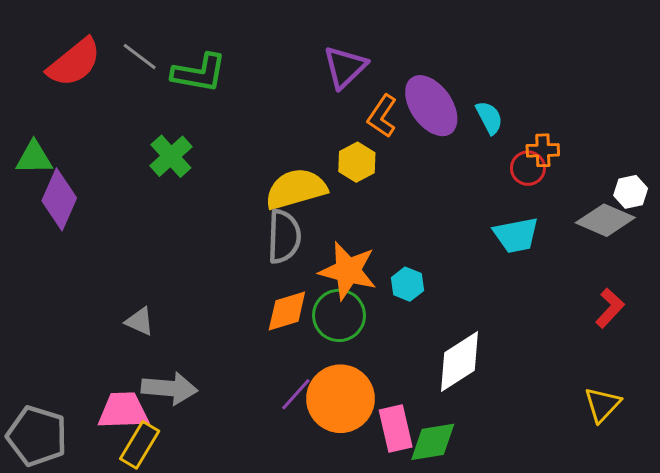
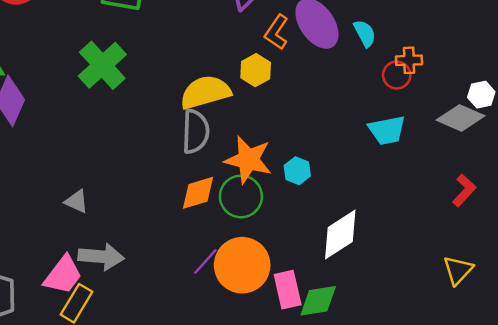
green cross: (171, 156) -> (102, 65), size x1.4
pink trapezoid: (123, 411) -> (63, 275), turned 129

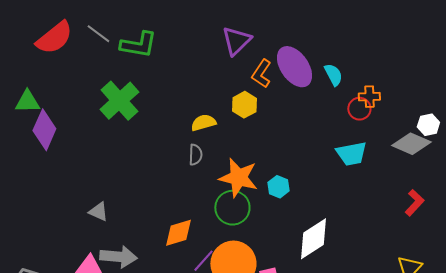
yellow semicircle: (205, 92) -> (203, 123), size x0.6
gray semicircle: (196, 131) -> (195, 155), size x0.6
orange diamond: (198, 193) -> (178, 233), moved

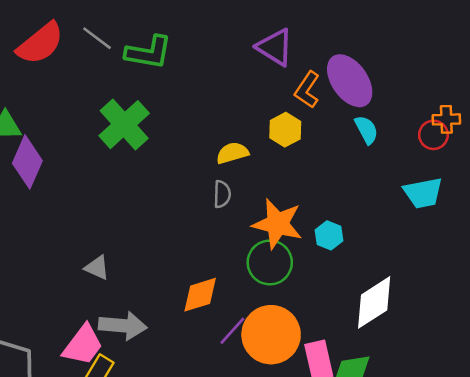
purple triangle: (236, 41) -> (275, 47), turned -44
cyan semicircle: (333, 75) -> (366, 130), moved

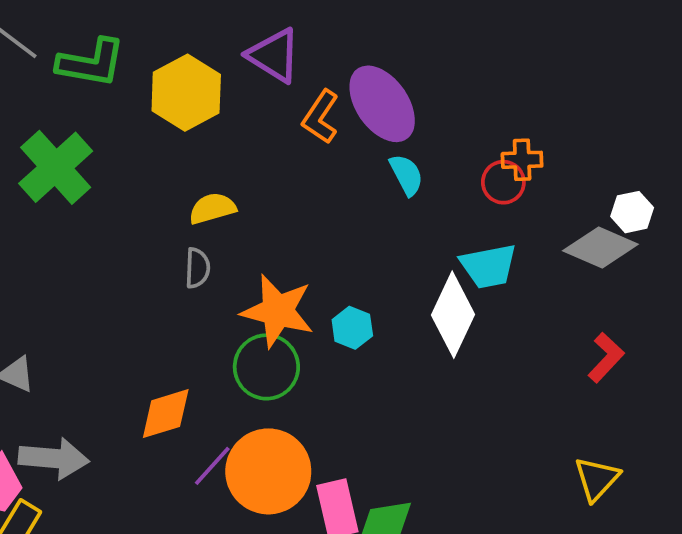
yellow hexagon: (285, 130) -> (186, 93), moved, size x1.5
white diamond: (374, 302) -> (453, 315), moved, turned -32

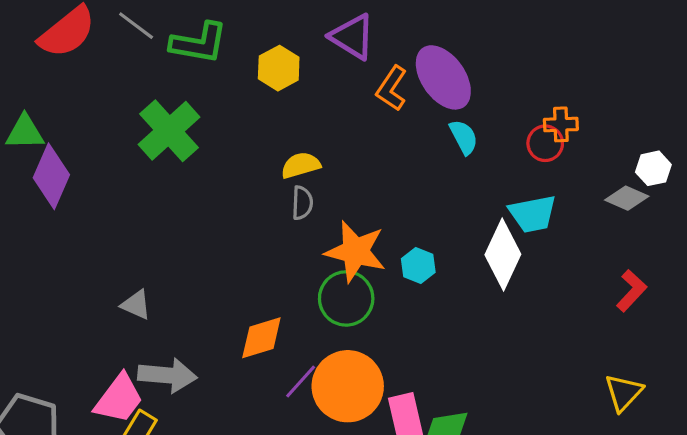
yellow hexagon: (186, 93) -> (279, 68), size x0.7
gray diamond: (600, 248) -> (627, 198), size x0.7
gray semicircle: (197, 268) -> (302, 203), moved

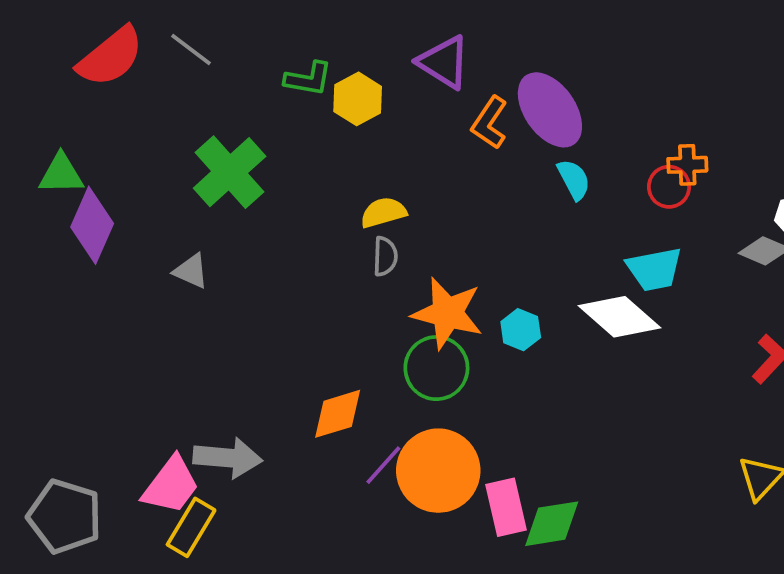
green L-shape: (199, 43) -> (308, 79), moved, size x0.7
white diamond: (503, 255) -> (620, 317), turned -74
gray triangle: (136, 305) -> (191, 271), moved

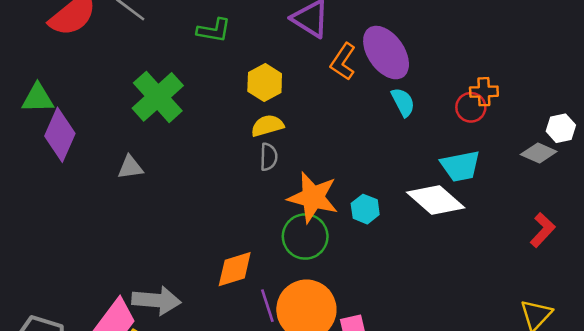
yellow hexagon: (358, 99) -> (265, 83), moved
gray triangle: (191, 271) -> (130, 167), turned -32
purple line: (383, 465) -> (267, 306), turned -60

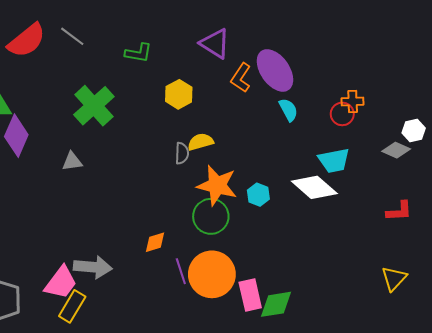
yellow semicircle: (267, 126) -> (200, 142), moved
red L-shape: (543, 230) -> (399, 211), turned 44
orange diamond: (235, 269) -> (155, 242), size x0.7

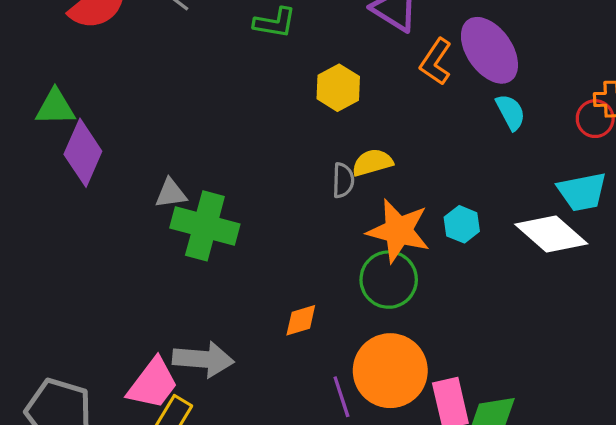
green cross: (94, 106) -> (205, 226), moved, turned -33
cyan hexagon: (258, 195) -> (462, 224), moved
purple line: (181, 271) -> (341, 397), moved

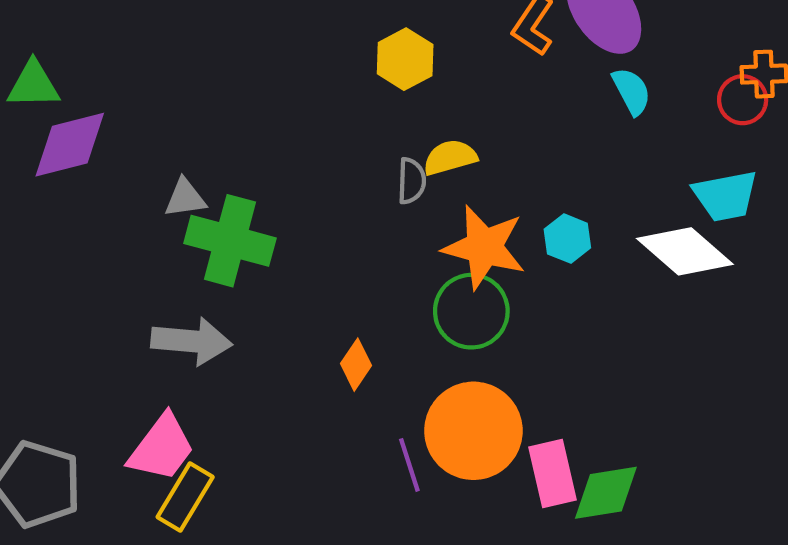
purple diamond: (83, 153) -> (70, 145), turned 52
orange diamond: (301, 320) -> (356, 365), turned -39
gray arrow: (203, 359) -> (192, 341), moved

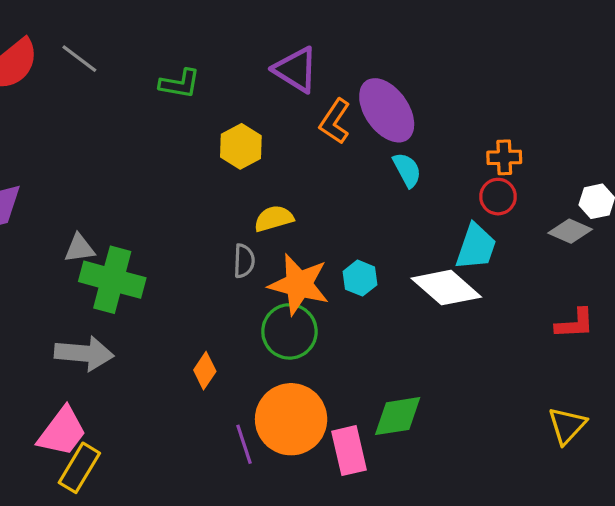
red circle: (743, 100) -> (498, 197), moved
gray semicircle: (412, 181) -> (244, 261), moved
cyan trapezoid: (726, 196) -> (476, 247), turned -60
green diamond: (606, 493) -> (398, 416), moved

